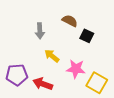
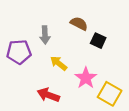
pink star: (76, 69) -> (86, 78), turned 30
purple pentagon: (17, 75) -> (19, 52), moved

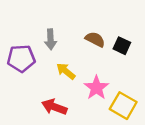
brown semicircle: (79, 24) -> (95, 39), moved
black square: (98, 41) -> (122, 46), moved

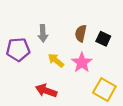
brown semicircle: (95, 39) -> (81, 33), turned -105
pink star: (96, 88) -> (82, 63), moved

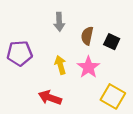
gray arrow: (43, 33) -> (59, 22), moved
yellow arrow: (56, 60) -> (60, 65), turned 35

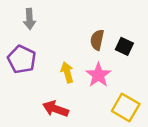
gray arrow: (59, 22) -> (29, 19), moved
purple pentagon: (20, 53) -> (22, 59), turned 30

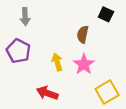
black square: (124, 46) -> (106, 14), moved
yellow square: (126, 107) -> (107, 92), turned 30

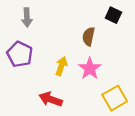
yellow arrow: (57, 62) -> (61, 66), turned 35

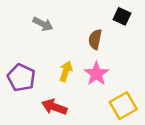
gray arrow: (27, 17) -> (43, 24), moved, turned -60
purple pentagon: (20, 54) -> (21, 78), moved

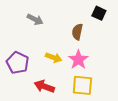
yellow arrow: (66, 71) -> (54, 58), turned 91
yellow square: (123, 106) -> (82, 85), moved, turned 35

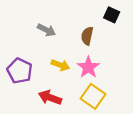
gray arrow: (35, 19) -> (46, 30), moved
yellow square: (82, 85) -> (93, 96), turned 30

